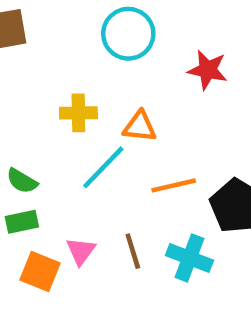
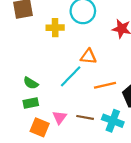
yellow cross: (78, 113) -> (55, 28), moved
brown line: (133, 251) -> (85, 117), turned -63

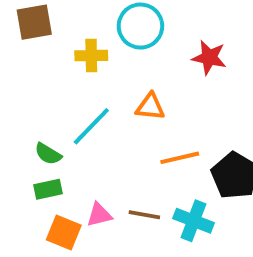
cyan line: (71, 76) -> (91, 126), moved
pink triangle: (60, 117) -> (99, 215), turned 40

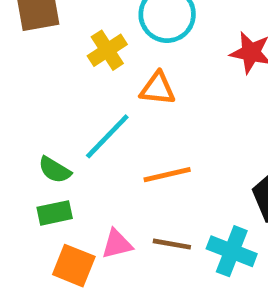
yellow cross: (91, 56) -> (107, 50), turned -32
orange triangle: (150, 107) -> (158, 89), moved
orange line: (180, 158) -> (167, 175), moved

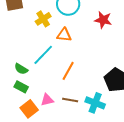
orange line: (167, 175) -> (68, 71), turned -48
green rectangle: (55, 213) -> (21, 87), turned 40
orange square: (74, 266) -> (29, 109), turned 30

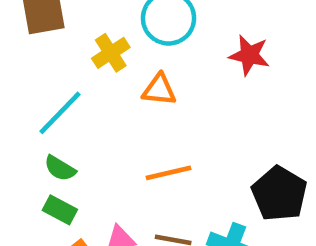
cyan line: (43, 55) -> (60, 113), moved
orange line: (68, 71) -> (168, 173), turned 48

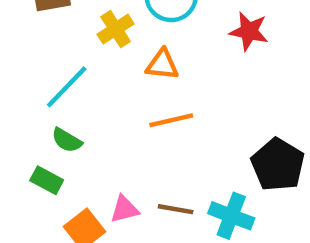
orange line: (168, 173) -> (171, 120), moved
green rectangle: (60, 210) -> (47, 180), moved

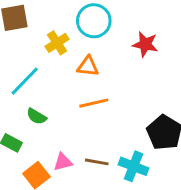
green semicircle: (67, 140) -> (36, 116), moved

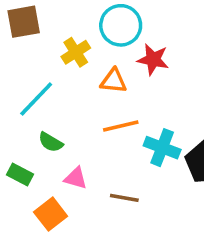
red star: (145, 44) -> (153, 59), moved
pink triangle: (63, 162) -> (76, 178), moved, turned 30
cyan cross: (133, 166) -> (162, 148), moved

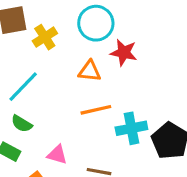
yellow cross: (76, 52) -> (45, 37), moved
green semicircle: (51, 142) -> (22, 124), moved
cyan cross: (162, 148) -> (131, 128), turned -32

